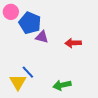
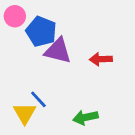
purple triangle: (42, 37) -> (58, 51), size x1.5

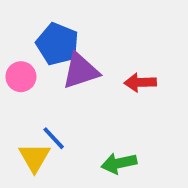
pink circle: (15, 16) -> (21, 77), moved
purple triangle: (58, 51) -> (81, 71), turned -32

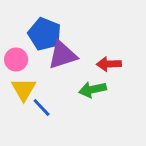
yellow triangle: (34, 157) -> (24, 89), moved
green arrow: (119, 163) -> (92, 89), moved

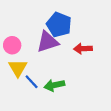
blue pentagon: (45, 34) -> (59, 25), moved
green arrow: (92, 89) -> (54, 85), moved

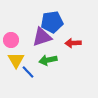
blue pentagon: (59, 25) -> (52, 22), turned -30
green arrow: (54, 85) -> (48, 60), moved

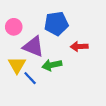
purple triangle: (42, 37) -> (33, 46), moved, turned 40
pink circle: (11, 40) -> (14, 27), moved

